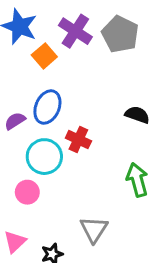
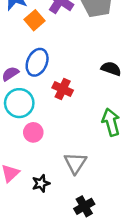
cyan circle: (44, 157) -> (19, 103), moved
pink circle: (27, 192) -> (33, 132), moved

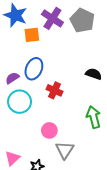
orange square: (35, 20) -> (32, 35), turned 35
pink circle: (33, 132) -> (49, 130), moved

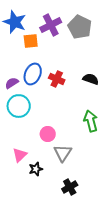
purple cross: (52, 18) -> (51, 25), turned 30
red cross: (54, 90) -> (57, 79), moved
pink triangle: (12, 158) -> (20, 155), moved

